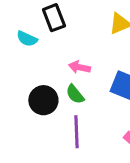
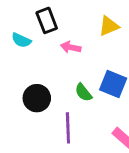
pink arrow: (79, 67) -> (71, 47), moved
green semicircle: (75, 94) -> (83, 92), moved

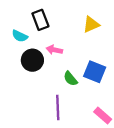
pink arrow: (71, 47) -> (54, 50), moved
black circle: (37, 98) -> (32, 60), moved

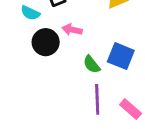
purple line: (58, 107) -> (97, 99), moved

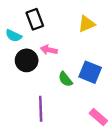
purple line: (97, 99) -> (41, 109), moved

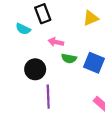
black circle: (27, 60) -> (35, 69), moved
green semicircle: (65, 79) -> (69, 58), moved, turned -40

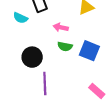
pink arrow: (56, 42) -> (61, 27), moved

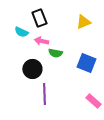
pink arrow: (61, 27) -> (41, 41), moved
green semicircle: (65, 46) -> (55, 53), moved

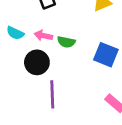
cyan semicircle: (21, 32) -> (15, 33), moved
pink arrow: (41, 41) -> (43, 36), moved

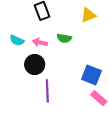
green semicircle: (66, 42) -> (64, 38), moved
blue square: (106, 55) -> (91, 75), moved

